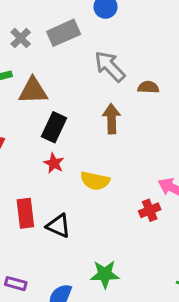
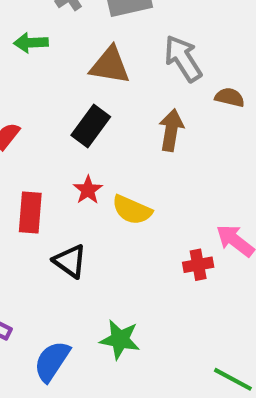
brown triangle: (33, 91) -> (110, 65), moved
red star: (54, 163) -> (88, 190), moved
red rectangle: (25, 213) -> (30, 212), moved

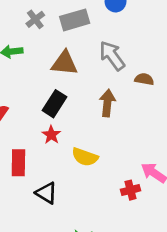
red star: (88, 190) -> (51, 135), moved

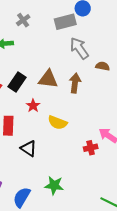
gray rectangle: (75, 20) -> (65, 22), moved
brown triangle: (65, 63) -> (48, 79), moved
black rectangle: (54, 104) -> (17, 82), moved

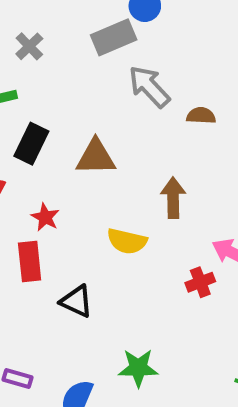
black rectangle: (17, 82) -> (31, 144), moved
brown arrow: (75, 83) -> (173, 198), moved
red star: (33, 106) -> (45, 217), moved

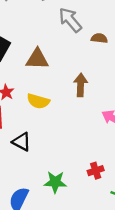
yellow semicircle: (127, 241) -> (38, 101), moved
red cross: (200, 282) -> (96, 171), moved

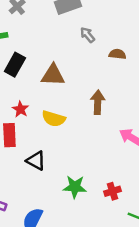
gray arrow: (70, 20) -> (88, 35), size x0.6
green star: (55, 182) -> (75, 187), moved

